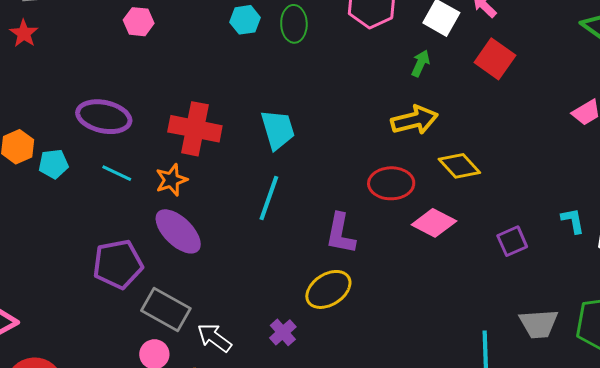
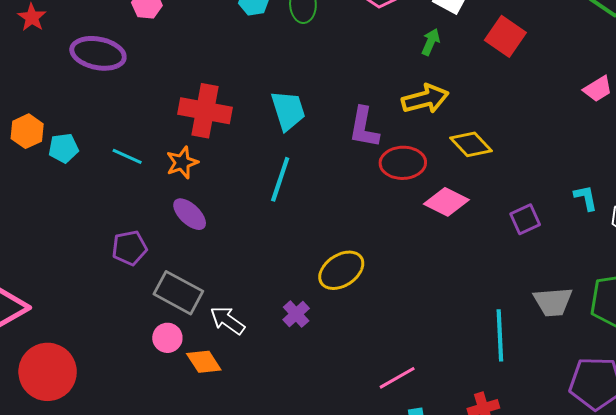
purple ellipse: (104, 117) -> (98, 53), moved
purple ellipse: (178, 231) -> (190, 214), size x0.7
purple L-shape: (340, 234) -> (364, 127), moved
purple pentagon: (118, 264) -> (129, 248), size x0.7

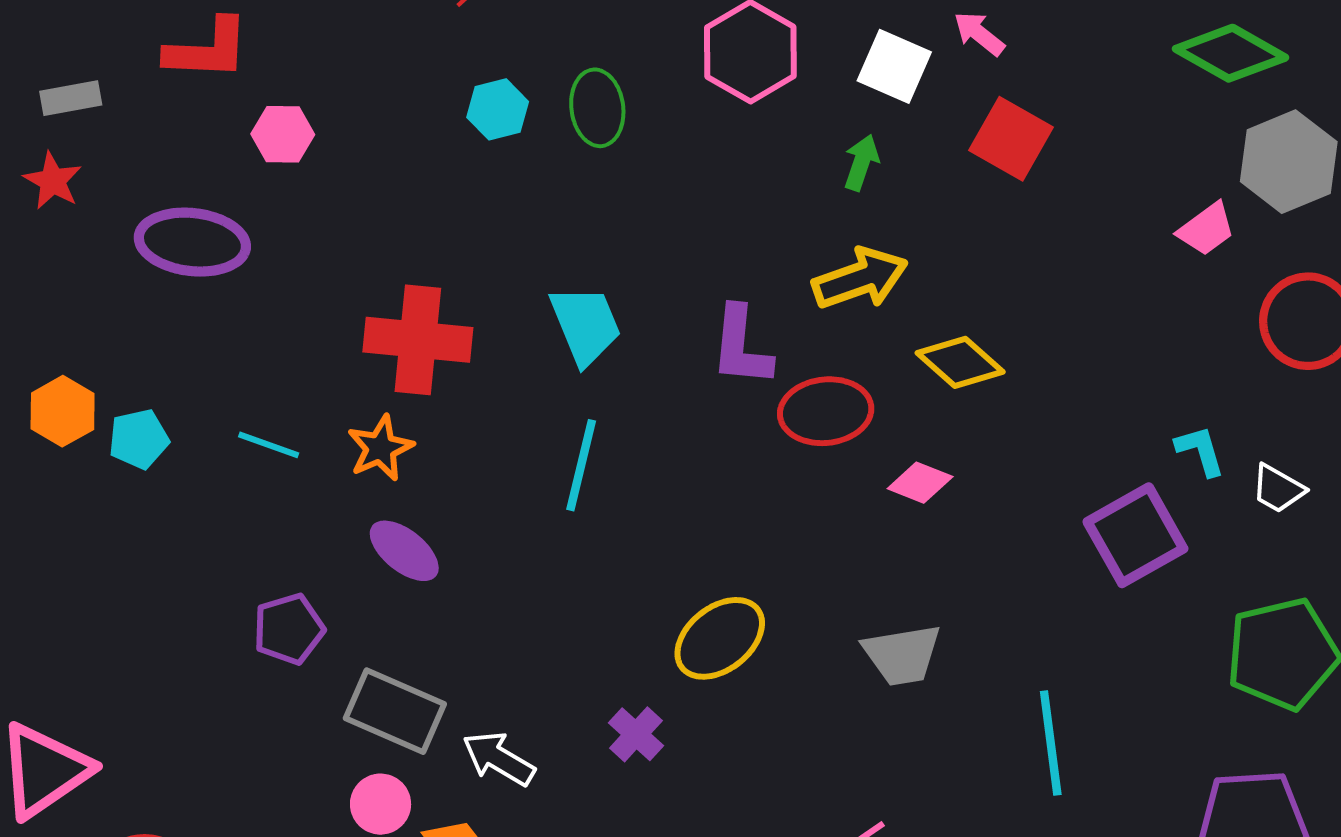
pink diamond: (446, 202) -> (920, 483), size x0.7
purple square: (525, 219) -> (1135, 535), moved, size x1.6
gray trapezoid: (553, 302) -> (902, 655), moved

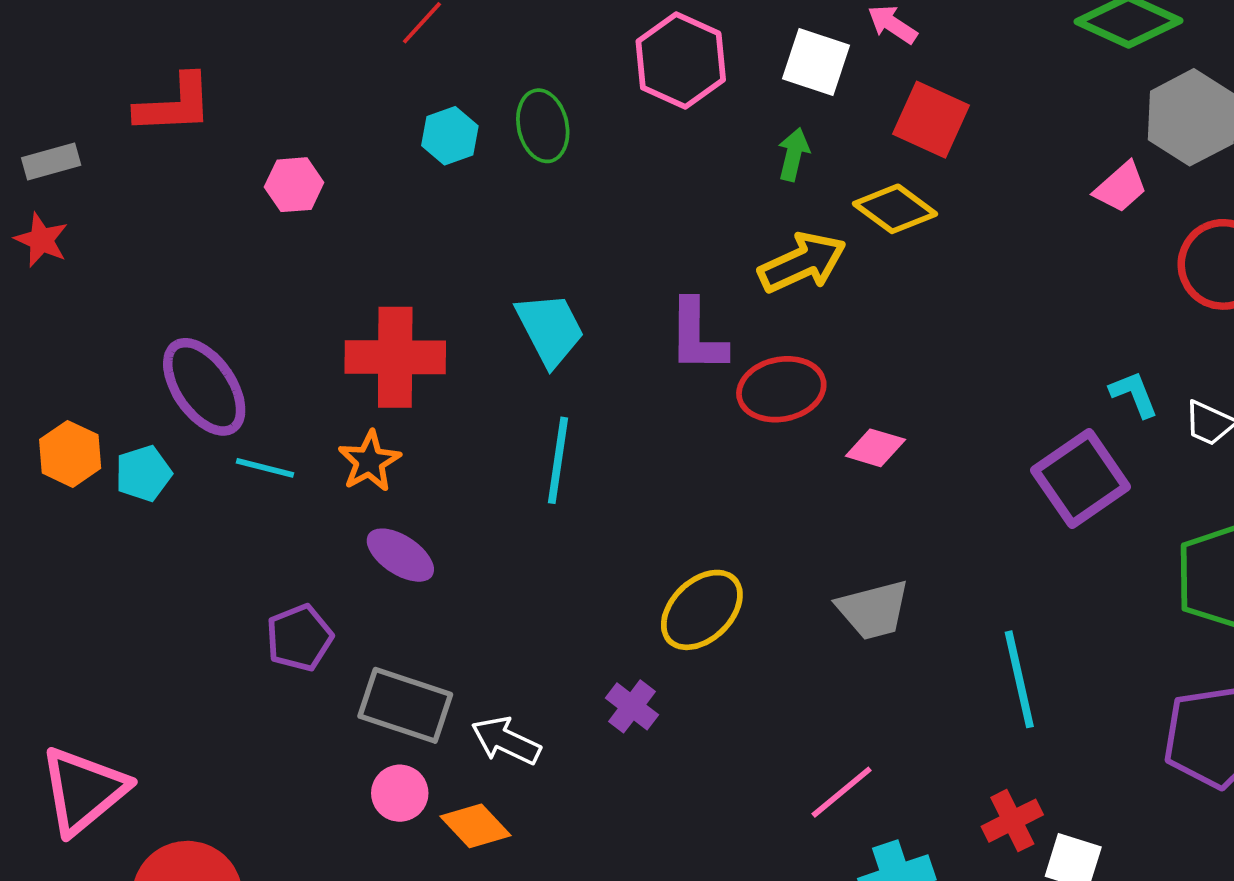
pink hexagon: (283, 134) -> (294, 185), moved
purple ellipse: (192, 242) -> (204, 387), moved, turned 54
yellow diamond: (960, 362) -> (895, 209), moved

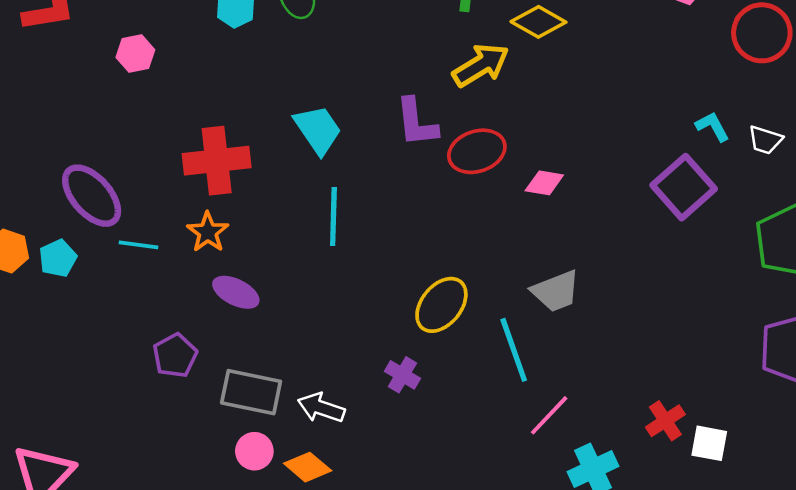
cyan line: (1019, 679) -> (514, 350), moved

